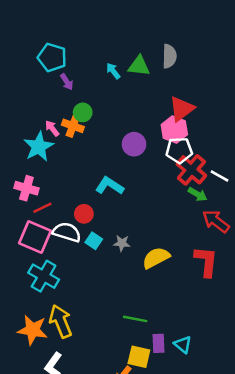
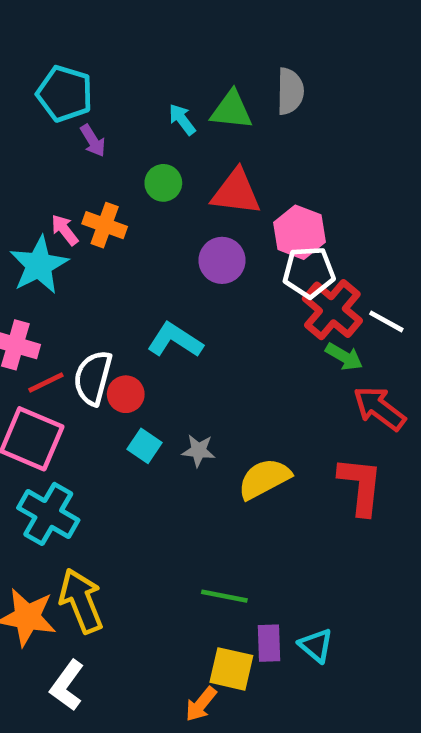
red triangle: (182, 109) -> (236, 192), moved, turned 44
green circle: (83, 112) -> (163, 183), moved
white semicircle: (67, 232) -> (93, 378), moved, turned -92

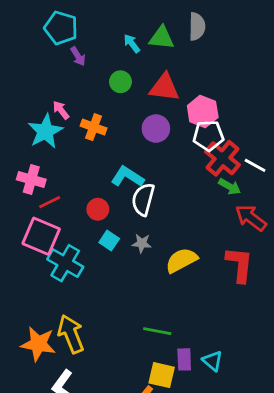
orange cross: (105, 225) -> (94, 127), moved
white semicircle: (93, 378) -> (143, 199), moved
cyan cross: (48, 514) -> (65, 263), moved

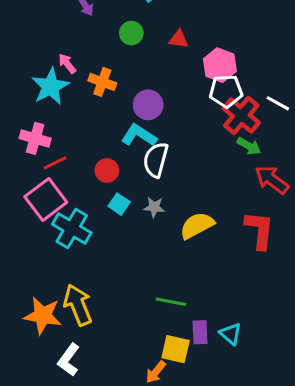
red triangle: (164, 87) -> (179, 39), size x0.6
purple circle: (156, 129) -> (148, 105), moved
white line: (255, 165) -> (278, 103), moved
pink square: (41, 236) -> (46, 199), turned 30

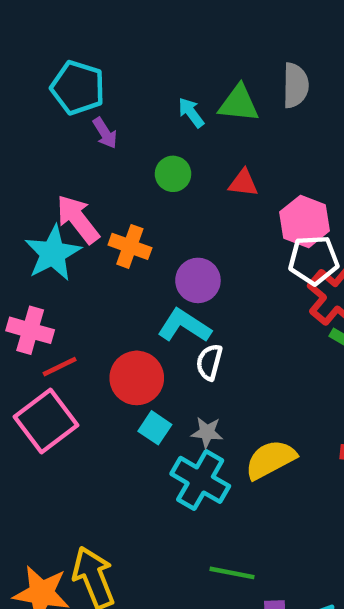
pink arrow: (67, 64) -> (78, 219), size x1.6
white semicircle: (156, 160) -> (209, 362), size x0.7
red circle: (107, 170) -> (137, 378), size x1.5
cyan cross: (72, 228) -> (200, 480), moved

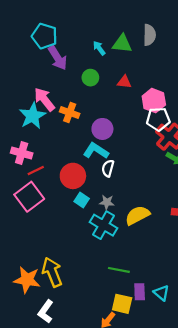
purple arrow: (105, 133) -> (58, 58), size x1.6

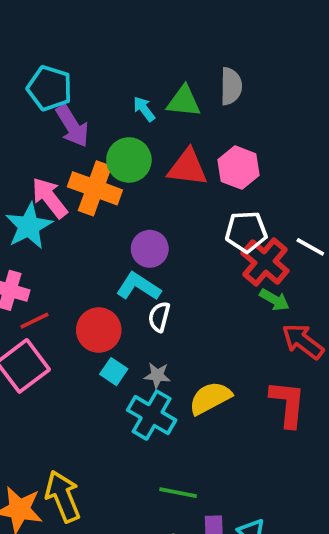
green circle: (90, 78) -> (129, 160), size x1.5
red triangle: (124, 82) -> (188, 168), size x1.6
pink hexagon: (154, 101) -> (239, 168), moved
orange cross: (70, 113) -> (95, 188), moved, size x1.5

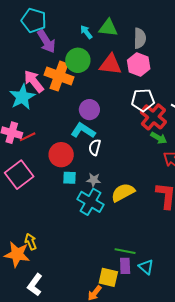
gray semicircle: (231, 86) -> (140, 38), moved
red line: (34, 321) -> (28, 137), moved
cyan square: (114, 372) -> (69, 178), turned -32
green line: (178, 493) -> (125, 251), moved
yellow arrow: (63, 496) -> (31, 242), moved, size x0.6

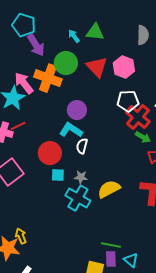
gray semicircle: (140, 38) -> (143, 35), moved
red triangle: (110, 64) -> (97, 67), turned 40
red line: (28, 137) -> (18, 126), moved

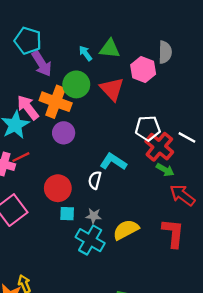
pink hexagon: (124, 67) -> (143, 69), moved
purple circle: (77, 110) -> (64, 133), moved
cyan L-shape: (71, 130) -> (113, 162), moved

